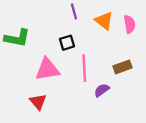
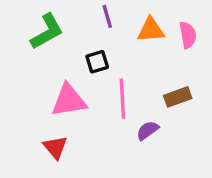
orange triangle: (104, 21) -> (151, 30), turned -42
green L-shape: (17, 38) -> (47, 32), moved, turned -40

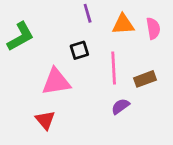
green L-shape: (47, 32) -> (21, 37), moved
pink line: (122, 99) -> (114, 68), moved

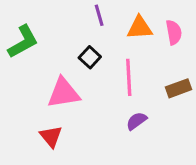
black square: (79, 50) -> (90, 57), turned -30
brown rectangle: (145, 79) -> (178, 88), moved

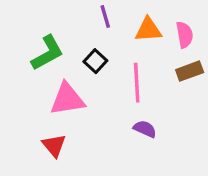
green L-shape: (23, 42) -> (47, 53), moved
brown rectangle: (178, 88) -> (190, 71), moved
purple semicircle: (136, 121) -> (145, 129), turned 60

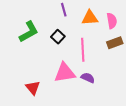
pink triangle: (67, 99) -> (65, 73), moved

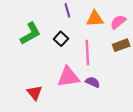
pink semicircle: (112, 21) -> (118, 22), turned -119

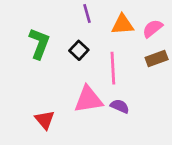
green L-shape: (30, 34) -> (39, 44), turned -40

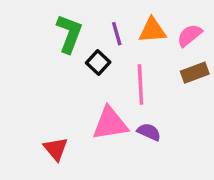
purple line: (87, 14) -> (117, 34), moved
green L-shape: (39, 44) -> (69, 34), moved

